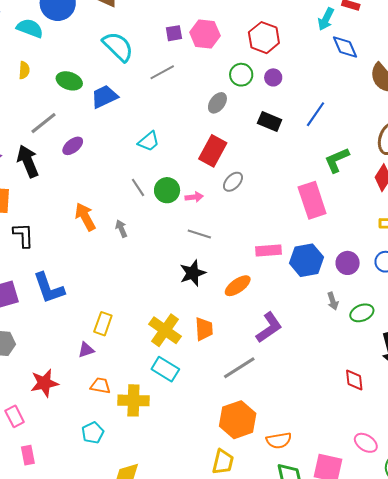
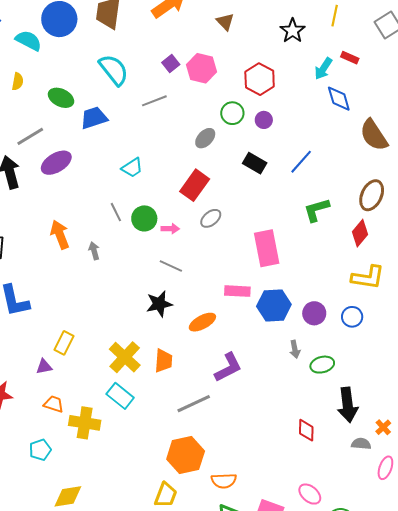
purple square: (174, 33) -> (171, 64), turned -36
purple ellipse: (73, 146) -> (56, 163), size x1.4
pink rectangle: (312, 200) -> (267, 248), moved

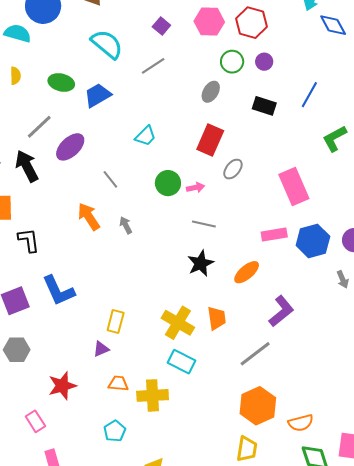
pink hexagon: (201, 68) -> (209, 22), moved
gray line: (116, 212) -> (110, 179), moved

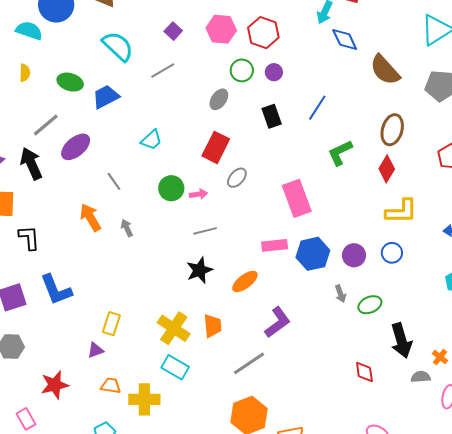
black rectangle: (264, 106) -> (272, 116), turned 50
gray line: (204, 224) -> (205, 231), turned -30

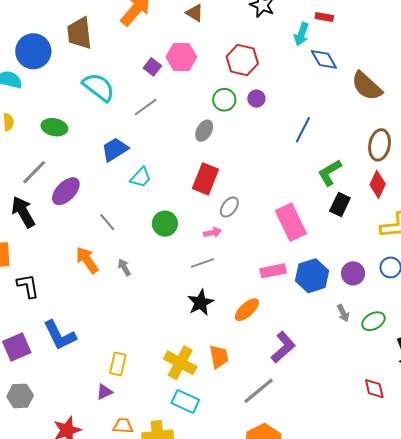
pink hexagon: (221, 29) -> (181, 57), moved
blue trapezoid: (106, 97) -> (115, 149), moved
black rectangle: (272, 116) -> (340, 205), moved, turned 50
pink arrow: (199, 194) -> (212, 232), moved

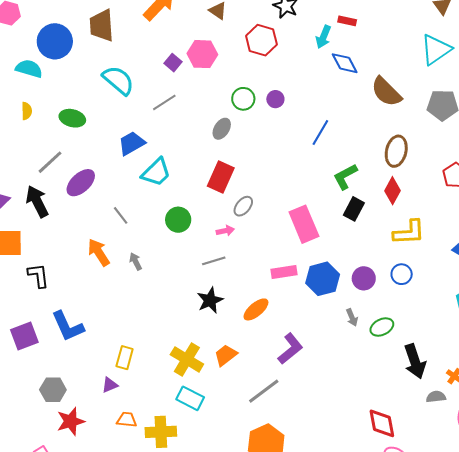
red hexagon: (242, 60) -> (261, 40), moved
cyan trapezoid: (141, 177) -> (156, 172), size x1.4
orange trapezoid: (219, 357) -> (226, 355), turned -120
red diamond: (374, 389) -> (382, 423), moved, size x1.4
gray hexagon: (20, 396) -> (53, 390), moved

